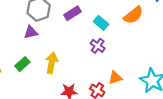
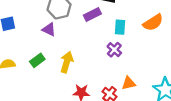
cyan rectangle: (101, 23) -> (120, 27), turned 48
purple triangle: (31, 32) -> (49, 29), turned 32

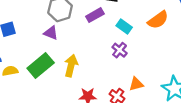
cyan rectangle: (120, 27) -> (124, 26), turned -56
green rectangle: (37, 60) -> (41, 65), size x1.6

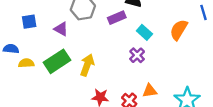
orange semicircle: (158, 20) -> (179, 30), turned 150
purple triangle: (51, 33) -> (61, 29), moved

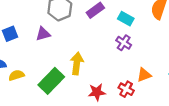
purple triangle: (61, 29) -> (43, 34), turned -32
green rectangle: (57, 61) -> (51, 81), moved

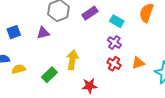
orange triangle: (144, 75) -> (138, 63), moved
green rectangle: (51, 81) -> (49, 75), size x0.7
red cross: (126, 89) -> (114, 64), moved

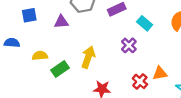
purple cross: (114, 43) -> (129, 45), moved
red cross: (114, 64) -> (140, 81), moved
yellow semicircle: (19, 69) -> (40, 56), moved

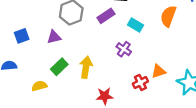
yellow semicircle: (40, 56) -> (39, 86), moved
green rectangle: (60, 69) -> (59, 67), moved
red cross: (140, 81) -> (140, 83), turned 32

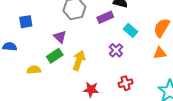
purple triangle: (54, 37) -> (60, 37), moved, turned 48
orange triangle: (159, 71) -> (160, 53), moved

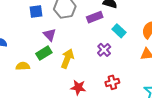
blue square: (26, 22) -> (36, 11), moved

